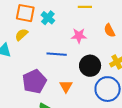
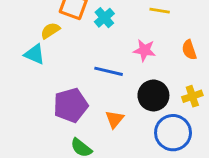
yellow semicircle: (21, 35) -> (50, 31), moved

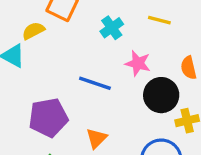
cyan cross: (104, 18) -> (112, 28), moved
black circle: (153, 95) -> (161, 95), moved

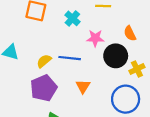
yellow semicircle: (33, 31) -> (44, 61), moved
orange triangle: (97, 138) -> (83, 86), moved

